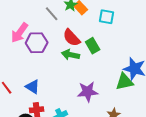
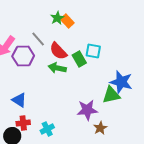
gray line: (52, 14) -> (38, 39), moved
cyan square: (107, 17) -> (93, 51), moved
purple star: (88, 92) -> (87, 110), moved

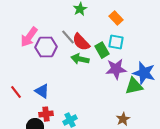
orange rectangle: (67, 21) -> (116, 18), moved
gray line: (38, 39) -> (68, 37), moved
purple star: (87, 110) -> (116, 69), moved

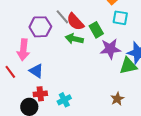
pink arrow: (29, 37) -> (23, 50), moved, turned -30
cyan square: (116, 42) -> (120, 18), moved

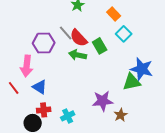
cyan square: (120, 18) -> (124, 34), turned 35
purple star: (110, 49) -> (103, 101), moved

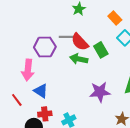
gray line: (66, 33) -> (67, 37), turned -49
red line: (14, 88) -> (17, 100), moved
purple star: (103, 101) -> (100, 92), moved

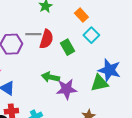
red semicircle: (80, 42) -> (46, 39), turned -120
green arrow: (79, 59) -> (50, 77), moved

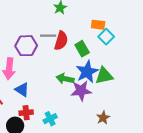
orange rectangle: (81, 15) -> (98, 25), moved, turned -40
blue star: (109, 70) -> (87, 72), moved, turned 30
green triangle: (99, 83) -> (104, 76), moved

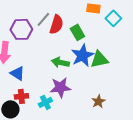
gray line: (48, 36) -> (43, 19), turned -49
cyan square: (106, 37) -> (113, 18), moved
purple star: (81, 91) -> (60, 87), moved

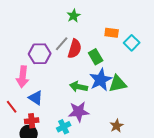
red cross: (21, 96) -> (32, 121), moved

